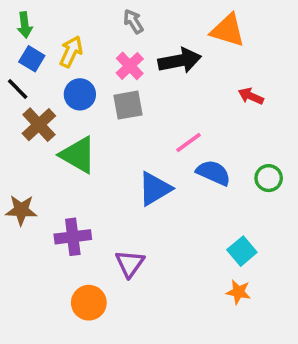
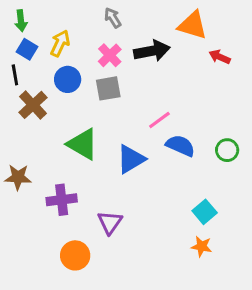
black line: (18, 89) -> (15, 75), turned 35
red arrow: (251, 96) -> (220, 57), moved
green triangle: (78, 155) -> (83, 144), moved

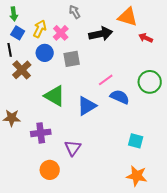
pink cross: (110, 55) -> (61, 33), moved
green circle: (227, 150) -> (150, 82), moved, size x1.5
cyan square: (205, 212) -> (136, 141), turned -35
orange star: (202, 246) -> (137, 176), moved, size x1.5

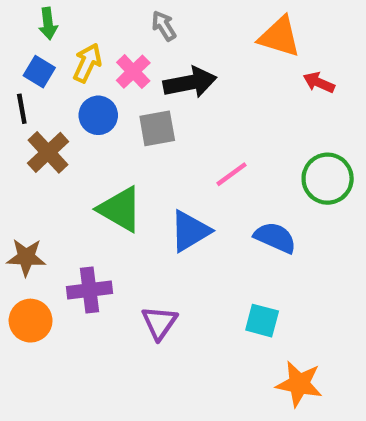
green arrow: (14, 14) -> (48, 24), moved
black arrow: (101, 34) -> (190, 83), moved
blue semicircle: (120, 97) -> (275, 238), moved
cyan square: (136, 141) -> (262, 321), moved
orange circle: (50, 170) -> (31, 321), moved

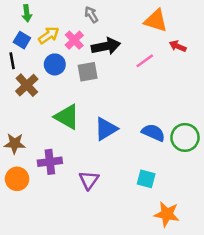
yellow arrow: (87, 63) -> (49, 35), turned 30
pink line: (231, 174) -> (145, 61), moved
green circle: (328, 179) -> (185, 137), moved

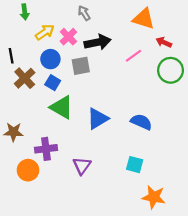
blue square: (22, 40) -> (53, 83), moved
green circle: (185, 137) -> (171, 70), moved
orange circle: (17, 179) -> (28, 170), moved

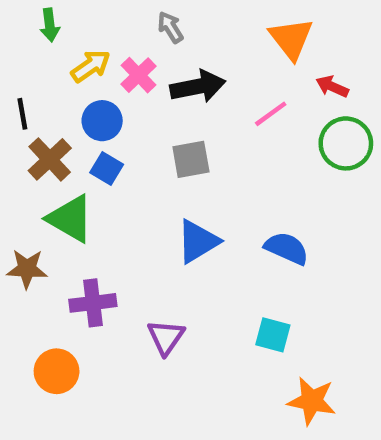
orange triangle: (144, 19) -> (291, 39), turned 35
gray square: (81, 66) -> (191, 159), moved
green triangle: (62, 107) -> (70, 219), moved
orange circle: (28, 170) -> (57, 371), moved

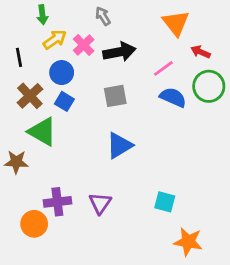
green arrow: (50, 25) -> (42, 15), moved
black line: (22, 114) -> (19, 57), moved
blue semicircle: (287, 248) -> (173, 97), moved
purple cross: (93, 303) -> (57, 202), moved

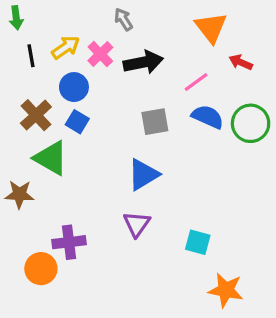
green arrow: (42, 15) -> (16, 18), moved
black line: (19, 57) -> (31, 56), moved
green circle: (209, 86) -> (251, 123), moved
gray square: (115, 96) -> (155, 122), moved
purple triangle: (100, 203) -> (137, 224), moved

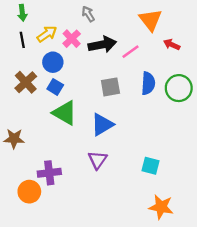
green arrow: (16, 18) -> (22, 13), moved
pink line: (196, 82) -> (130, 52), moved
blue semicircle: (208, 117) -> (148, 83), turned 70
green triangle: (51, 158) -> (65, 113), moved
cyan square: (198, 242) -> (150, 166), moved

